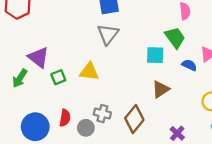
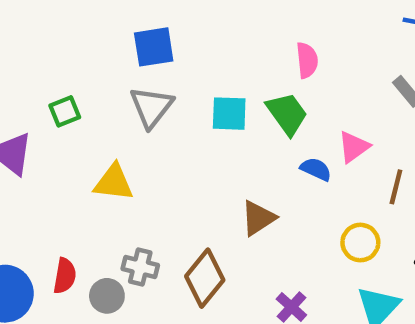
cyan square: (155, 55) -> (229, 114), moved
green square: (58, 77) -> (65, 111), moved

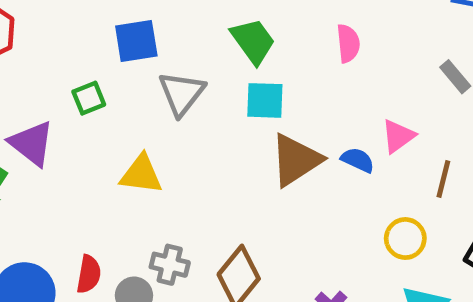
blue square: (154, 47) -> (136, 41), moved
green trapezoid: (287, 114) -> (253, 41), moved
brown triangle: (258, 218) -> (296, 160), moved, size x1.4

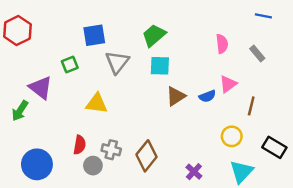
green trapezoid: (253, 41) -> (154, 35), turned -95
pink semicircle: (348, 43) -> (222, 44), moved
brown triangle: (296, 160) -> (176, 96), size x0.7
blue semicircle: (358, 160) -> (207, 96), turned 133
red semicircle: (89, 274) -> (80, 145), moved

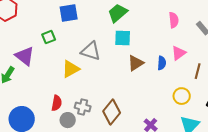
gray triangle: (117, 62) -> (91, 51), moved, turned -50
blue semicircle: (207, 96) -> (162, 63), turned -64
yellow triangle: (97, 103) -> (71, 69), turned -36

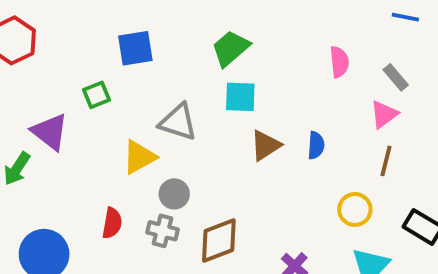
pink triangle: (179, 53) -> (384, 114), moved
brown diamond: (112, 112) -> (219, 241), turned 30
gray circle: (68, 120) -> (174, 194), moved

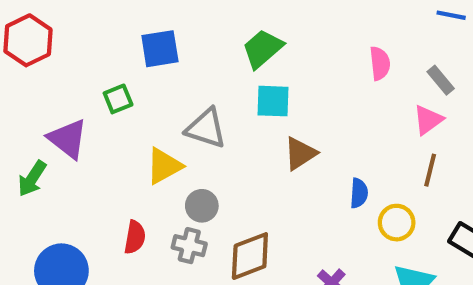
blue semicircle: (316, 145) -> (359, 193), moved

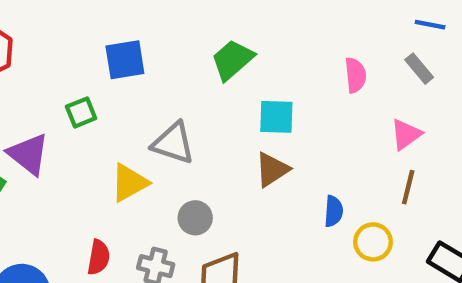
gray rectangle: (441, 80) -> (419, 69), moved
cyan square: (273, 101) -> (276, 117), moved
gray circle: (202, 206) -> (195, 218), moved

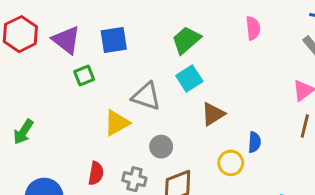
pink semicircle: (355, 75) -> (253, 28), moved
cyan square: (276, 117) -> (189, 78), moved, turned -35
purple triangle: (28, 154) -> (66, 40), moved
yellow circle: (373, 242) -> (231, 163), moved

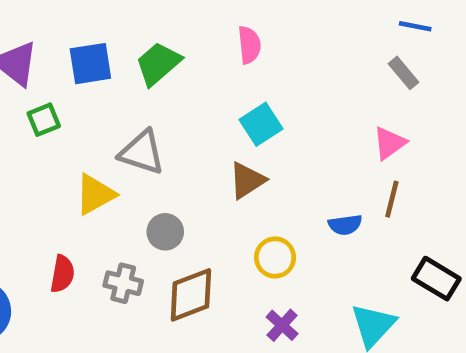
pink semicircle: (253, 28) -> (249, 45), moved
green trapezoid: (186, 40) -> (158, 64), moved
cyan square: (189, 78) -> (261, 124), moved
blue semicircle: (254, 142) -> (345, 225), moved, turned 78

